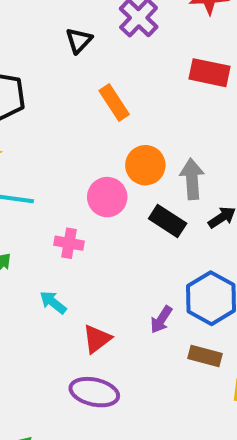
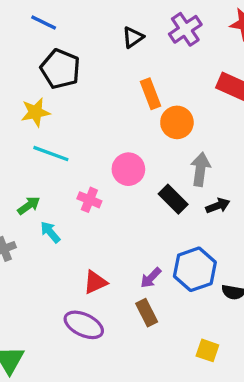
orange circle: (145, 165) -> (177, 122), moved
cyan arrow: (53, 302) -> (50, 232), moved
brown rectangle: (205, 356) -> (147, 313), moved, turned 36

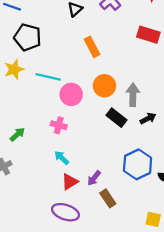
orange circle: (177, 122) -> (104, 86), moved
cyan line: (51, 154) -> (48, 77), moved
pink circle: (128, 169) -> (71, 94), moved
cyan arrow: (50, 232) -> (62, 158), moved
purple arrow: (151, 278) -> (94, 178), moved

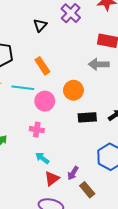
orange rectangle: (92, 47) -> (42, 66), moved
gray arrow: (133, 95) -> (99, 64), moved, turned -84
black rectangle: (117, 118) -> (87, 117), turned -36

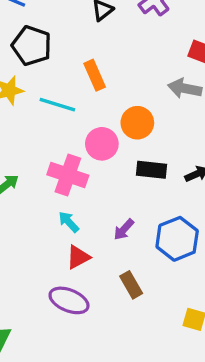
pink circle: (45, 101) -> (102, 144), moved
pink cross: (37, 130) -> (68, 175), size x1.6
purple arrow: (73, 173) -> (124, 229), moved

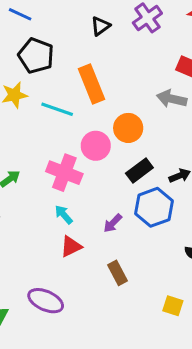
orange rectangle: (95, 75) -> (91, 84), size x1.4
black rectangle: (152, 170) -> (139, 171), turned -45
blue hexagon: (177, 239) -> (154, 207), moved
purple ellipse: (69, 300) -> (46, 301), moved

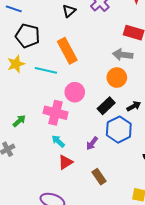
orange circle: (128, 128) -> (117, 78), moved

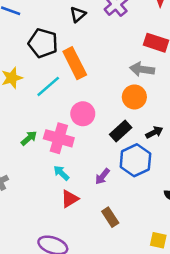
black pentagon: (28, 36) -> (43, 43), moved
cyan line: (46, 70) -> (48, 86), turned -55
green arrow: (19, 121) -> (29, 138), moved

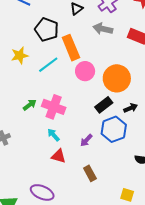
gray arrow: (142, 69) -> (103, 29), moved
orange circle: (134, 97) -> (117, 78), size x1.4
pink circle: (83, 114) -> (85, 71), moved
red triangle: (70, 199) -> (59, 156), turned 42

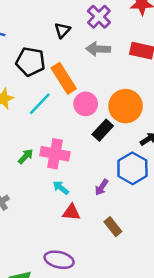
black rectangle: (104, 105) -> (103, 130), moved

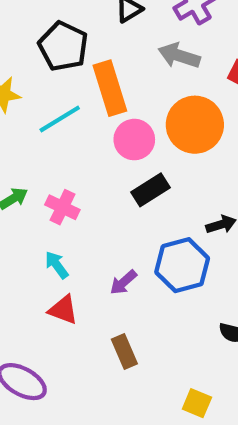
orange circle: (126, 106) -> (195, 125), moved
pink cross: (55, 154) -> (62, 207), size x0.7

